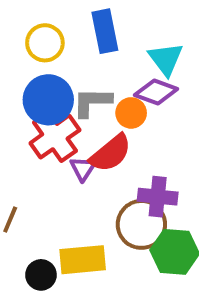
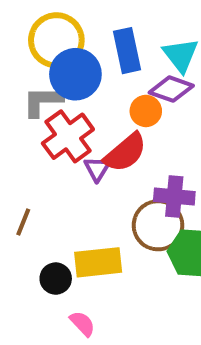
blue rectangle: (105, 31) -> (127, 51), moved
yellow circle: (45, 43) -> (56, 40), size x1.4
blue circle: (48, 100) -> (75, 74), moved
gray L-shape: (92, 102) -> (43, 101), moved

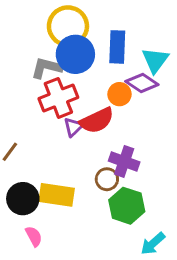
brown circle: (158, 225) -> (107, 179), size x0.6
black circle: (56, 279) -> (23, 199), size x1.4

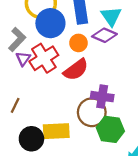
gray L-shape: (47, 68) -> (17, 39), moved, turned 130
orange circle: (119, 94) -> (78, 43), moved
purple triangle: (73, 127) -> (23, 59), moved
brown circle: (107, 179) -> (92, 112), size x1.6

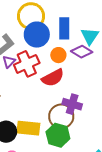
green hexagon: (110, 129) -> (58, 135), moved

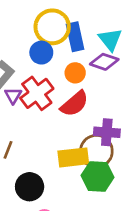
yellow circle: (31, 16) -> (52, 27), moved
blue circle: (37, 35) -> (41, 53), size x0.7
yellow rectangle: (28, 128) -> (73, 157), moved

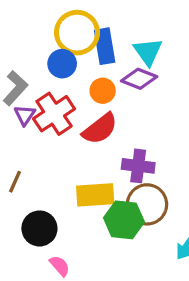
brown circle: (96, 151) -> (147, 204), moved

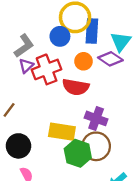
red semicircle: (100, 129) -> (76, 87), turned 35

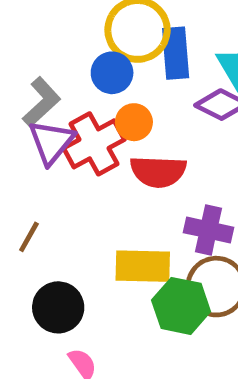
orange circle: (83, 61) -> (134, 122), moved
purple triangle: (26, 66) -> (51, 142), size x1.5

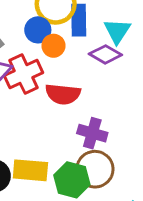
orange circle: (134, 122) -> (53, 46), moved
yellow rectangle: (143, 266) -> (30, 170), moved

